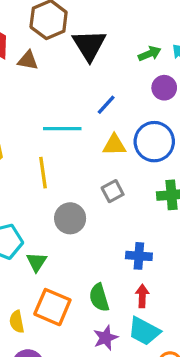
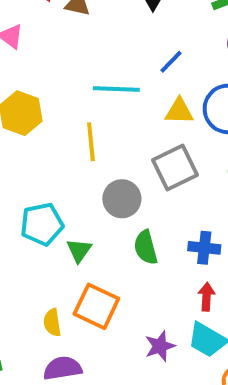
gray square: (113, 191) -> (175, 168), size x1.6
green semicircle: (99, 298) -> (146, 247), moved

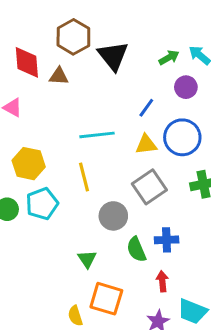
blue line: (171, 62) -> (146, 108), moved
cyan pentagon: (42, 224) -> (42, 204), moved
blue cross: (204, 248) -> (167, 240), moved
red arrow: (207, 297) -> (162, 281), moved

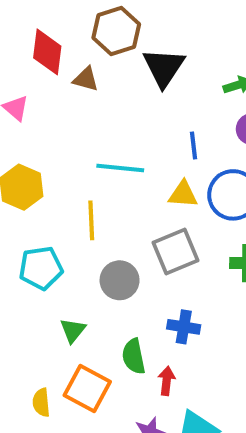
blue line: (146, 108) -> (193, 146), turned -54
cyan pentagon: (42, 204) -> (41, 268), moved
green semicircle: (136, 249) -> (134, 356), moved

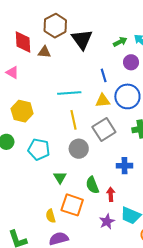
yellow line: (91, 220) -> (73, 120), moved
cyan pentagon: (41, 268) -> (39, 149), turned 30
blue cross: (184, 327) -> (125, 166), moved

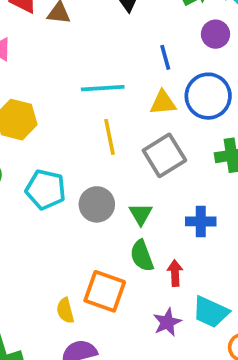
gray circle: (79, 149) -> (97, 204), moved
green triangle: (60, 177) -> (141, 214), moved

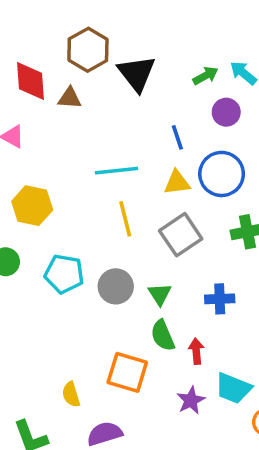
yellow semicircle: (65, 311) -> (71, 394), moved

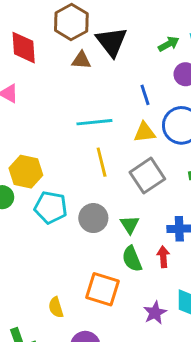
brown triangle: (70, 98) -> (81, 60), moved
yellow hexagon: (32, 206) -> (26, 172), moved
red arrow: (196, 351) -> (163, 257), moved

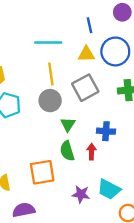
gray circle: (93, 218) -> (50, 101), moved
orange square: (103, 289) -> (42, 172), turned -32
purple star: (155, 313) -> (81, 194), turned 30

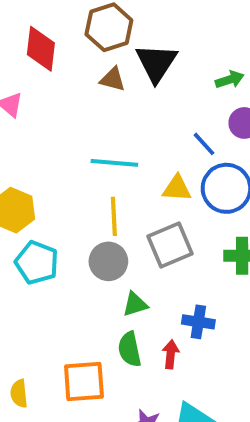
blue line: (89, 25) -> (204, 144), moved, turned -35
green triangle: (68, 124) -> (135, 304), turned 35

